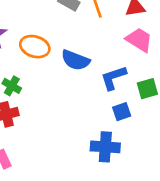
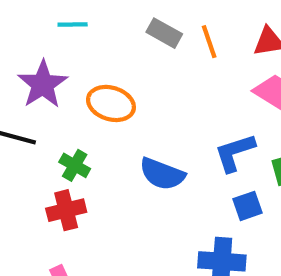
blue semicircle: (75, 60) -> (162, 174), moved

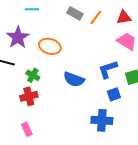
orange line: (209, 42) -> (96, 17), turned 56

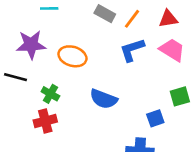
purple star: (18, 37) -> (31, 45), turned 30
blue L-shape: (108, 69) -> (132, 50), moved

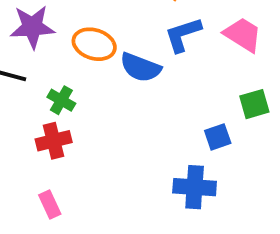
blue semicircle: (104, 99) -> (140, 67), moved

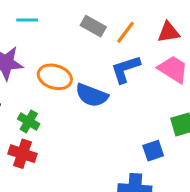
red cross: (54, 141) -> (23, 154), turned 32

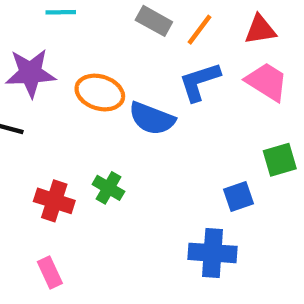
green cross: (29, 121) -> (108, 188), moved

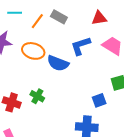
orange line: (200, 30) -> (37, 21), moved
red triangle: (260, 30) -> (99, 18), moved

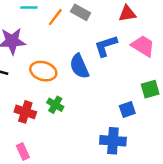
orange ellipse: (33, 51) -> (43, 71), moved
blue semicircle: (58, 63) -> (79, 66), turned 45

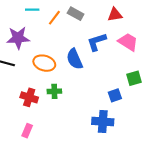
green cross: (55, 105) -> (54, 91), turned -32
pink rectangle: (23, 152) -> (27, 131), turned 48

